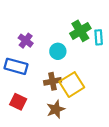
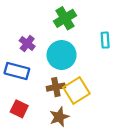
green cross: (80, 31) -> (65, 18), moved
cyan circle: (58, 51) -> (62, 55), size x1.6

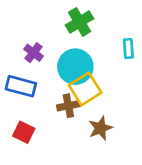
yellow square: (76, 90) -> (85, 89), moved
brown star: (59, 117) -> (100, 128), moved

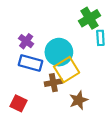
green cross: (80, 22) -> (90, 18), moved
blue rectangle: (21, 86) -> (30, 63), moved

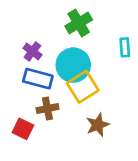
green cross: (90, 18) -> (79, 23), moved
brown cross: (53, 83) -> (47, 109), moved

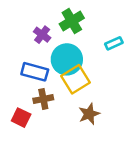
cyan rectangle: (125, 47) -> (114, 43), turned 70
purple cross: (32, 51) -> (42, 35), moved

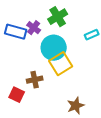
blue rectangle: (35, 72) -> (16, 32), moved
brown star: (89, 114) -> (76, 106), moved

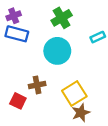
purple cross: (34, 28) -> (14, 16), moved, turned 32
yellow square: (61, 64) -> (74, 93), moved

